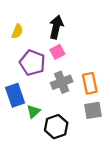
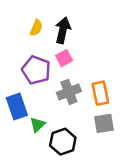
yellow semicircle: (17, 31) -> (36, 28), moved

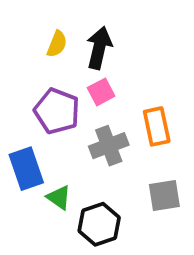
orange rectangle: (100, 93) -> (157, 126), moved
green triangle: (37, 125) -> (59, 197), turned -42

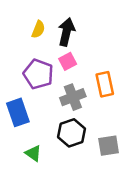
gray square: (164, 195) -> (109, 146), moved
green triangle: (59, 197) -> (33, 153), moved
black hexagon: (99, 224) -> (72, 133), moved

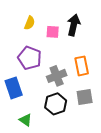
black arrow: (66, 32) -> (74, 25), moved
pink square: (68, 61) -> (53, 32), moved, turned 32
gray square: (109, 146) -> (85, 97), moved

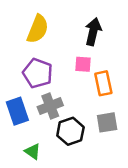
yellow semicircle: (30, 23) -> (38, 29), size x1.6
pink square: (53, 32) -> (83, 64), moved
gray cross: (57, 76) -> (50, 106), moved

